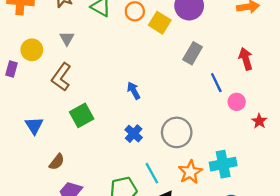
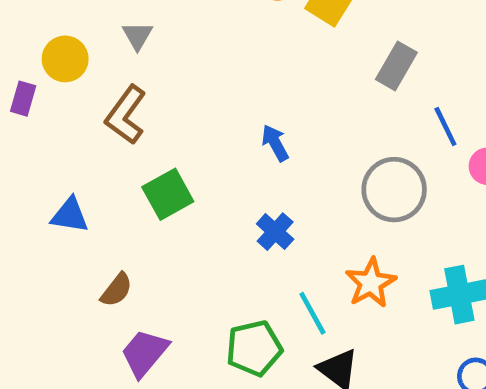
blue triangle: (34, 126) -> (70, 215), turned -48
gray circle: (177, 132) -> (394, 190), moved
orange star: (190, 172) -> (371, 283), moved

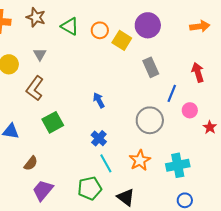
gray rectangle: (396, 66) -> (151, 67), turned -54
blue line: (445, 127) -> (172, 93), turned 48
cyan line: (312, 313) -> (106, 163), moved

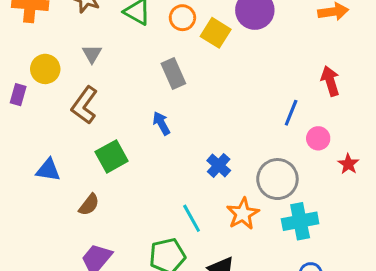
gray rectangle: (151, 67) -> (173, 73), moved
blue arrow: (99, 100) -> (161, 123), moved
gray circle: (150, 120) -> (277, 179), moved
blue cross: (99, 138) -> (219, 165), moved
brown semicircle: (31, 163) -> (89, 205), moved

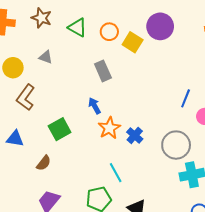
gray triangle: (92, 54) -> (46, 57), turned -40
brown L-shape: (84, 105) -> (26, 97), moved
orange star: (243, 214) -> (109, 128), moved

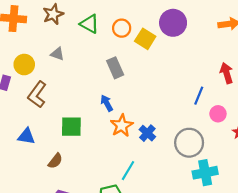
brown star: (42, 18) -> (53, 14), turned 30
green square: (60, 129) -> (71, 127), turned 30
cyan line: (116, 173) -> (128, 171), turned 60

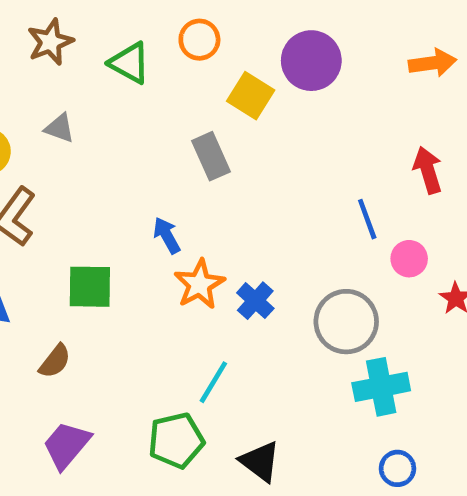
orange circle: (122, 28) -> (199, 40), moved
gray rectangle: (115, 68) -> (211, 156), moved
blue line: (199, 96) -> (367, 219), turned -42

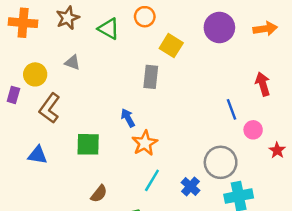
purple circle: (311, 61) -> (219, 27), moved
gray rectangle: (211, 156) -> (151, 77), turned 30
blue cross: (255, 301) -> (190, 186), moved
brown semicircle: (55, 361) -> (99, 194), moved
cyan line: (213, 382) -> (152, 180), moved

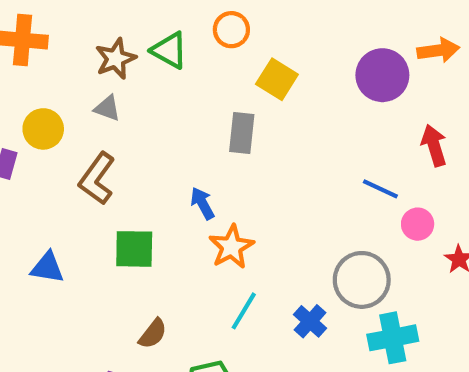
brown star: (68, 18) -> (116, 59), moved
purple circle: (219, 27) -> (382, 75), moved
brown L-shape: (50, 108) -> (97, 179), moved
blue line: (231, 109) -> (380, 189), turned -45

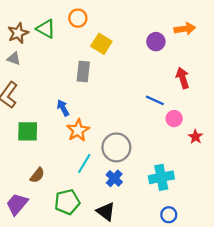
purple circle: (382, 75) -> (156, 42), size x0.7
gray circle: (362, 280) -> (116, 147), moved
blue cross: (310, 321) -> (114, 178), moved

